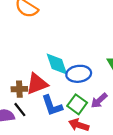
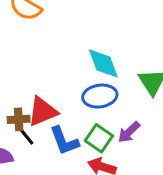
cyan diamond: (57, 64) -> (103, 63), moved
black line: (20, 110) -> (26, 135), moved

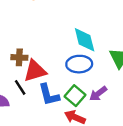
brown cross: (19, 119) -> (19, 57), moved

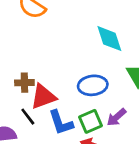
cyan diamond: (85, 40) -> (109, 39), moved
green square: (75, 96) -> (91, 121), turned 30

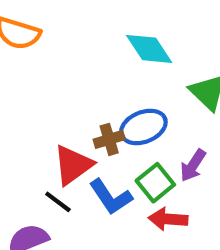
brown cross: (24, 83) -> (109, 139), moved

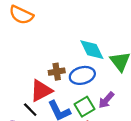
cyan diamond: (149, 49) -> (92, 50), moved
brown cross: (109, 139) -> (57, 72), moved

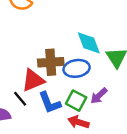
brown cross: (57, 72) -> (51, 62), size x1.5
green square: (85, 107) -> (76, 101), turned -36

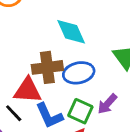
cyan diamond: (89, 43) -> (71, 32), moved
red triangle: (33, 80) -> (28, 90), turned 30

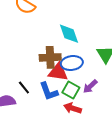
red triangle: (28, 90) -> (58, 72), moved

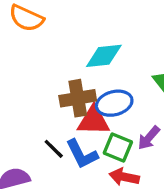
cyan diamond: (69, 34) -> (104, 56), turned -70
black line: (24, 88) -> (54, 149), moved

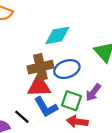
red triangle: (94, 121) -> (39, 86), moved
black line: (54, 149) -> (22, 117), moved

